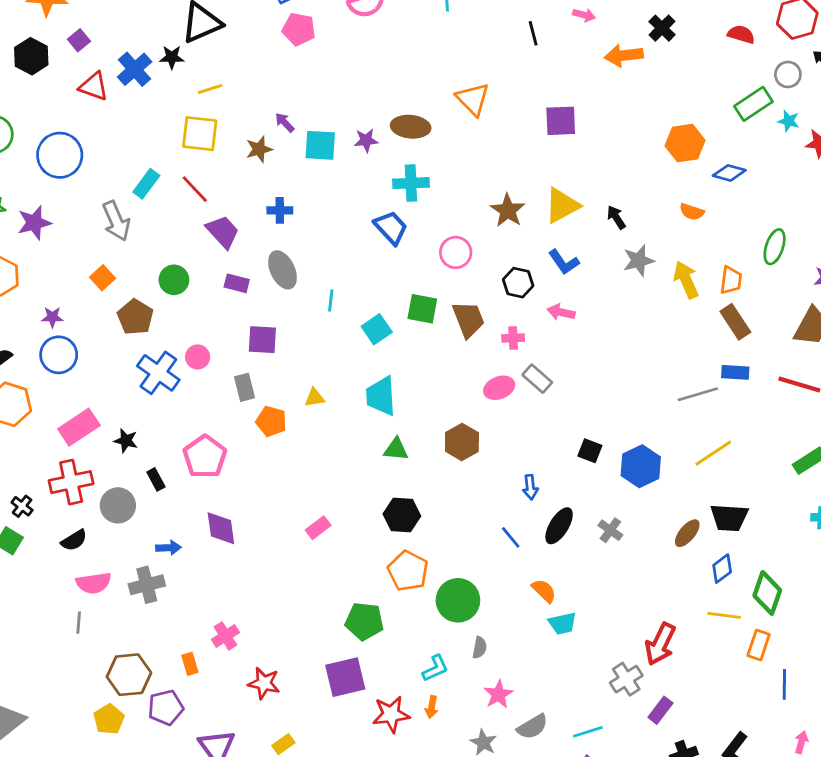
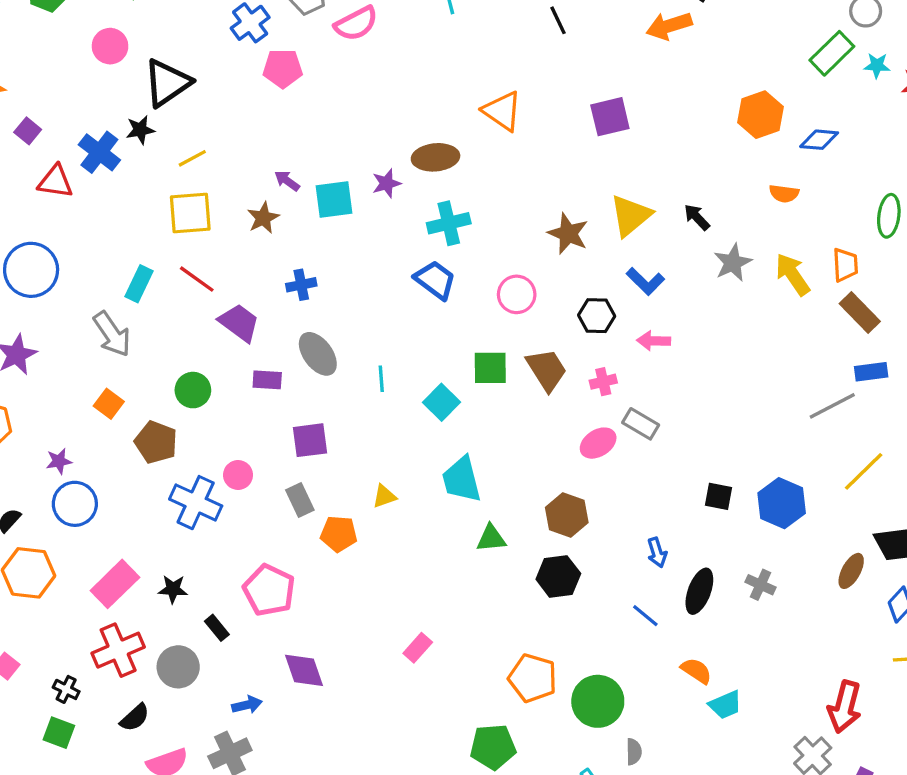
black hexagon: (402, 515) -> (558, 576), moved

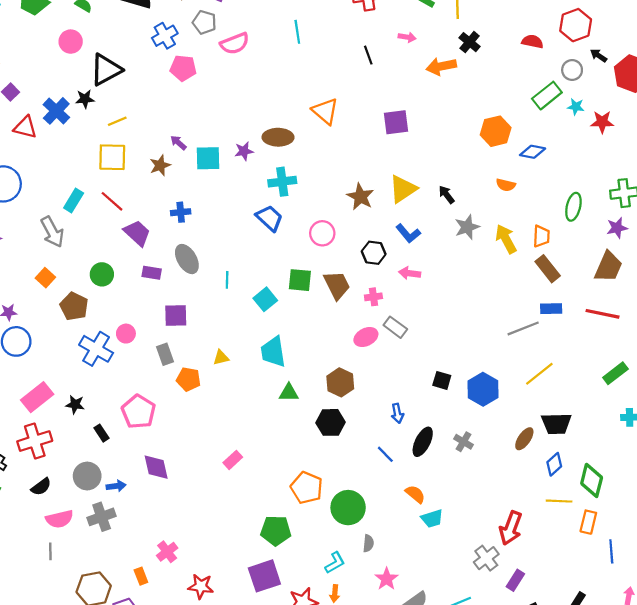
gray circle: (178, 667) -> (87, 476), moved

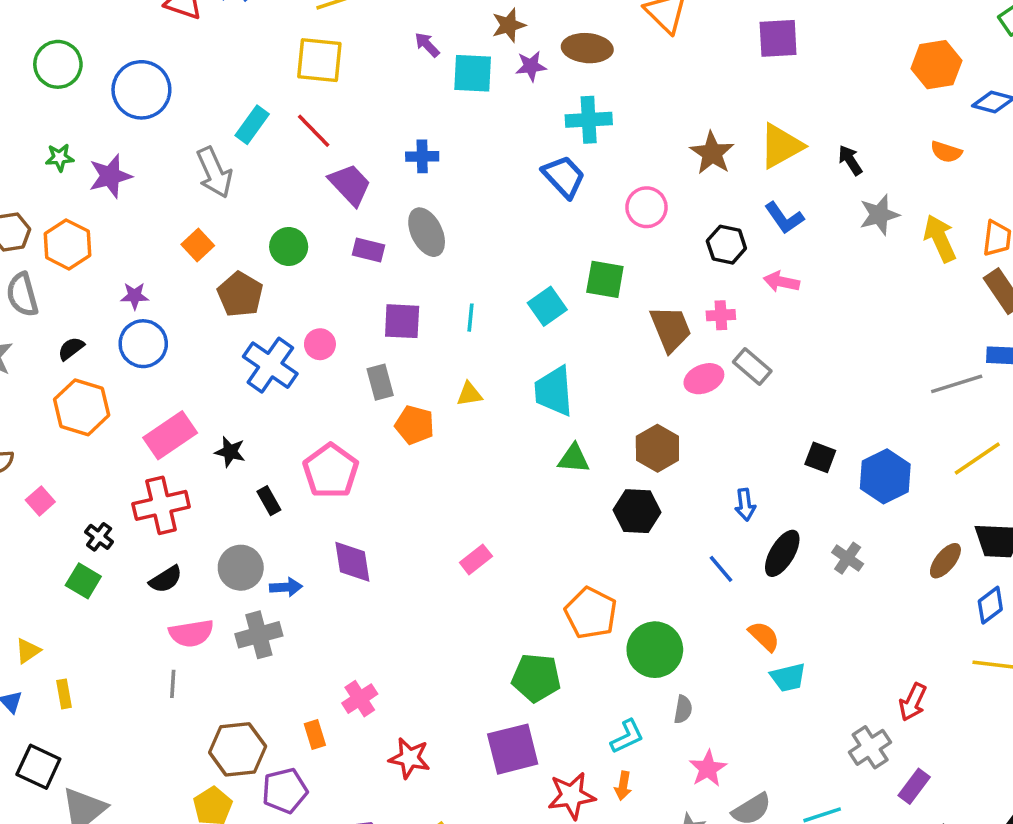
brown star: (160, 165) -> (509, 25), moved
cyan line: (227, 280) -> (471, 318), moved
brown trapezoid: (337, 285) -> (671, 329), moved
red arrow: (511, 528) -> (913, 702), size x0.7

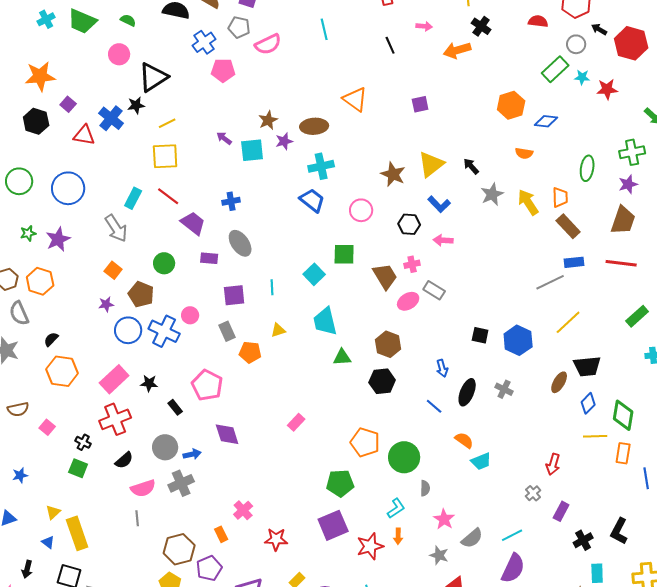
purple square: (778, 38) -> (420, 104), size x0.7
purple star: (135, 296) -> (106, 304), moved
blue circle: (143, 344) -> (128, 330), moved
yellow rectangle: (64, 694) -> (77, 533), size x2.0
gray cross: (870, 747) -> (533, 493), size x0.7

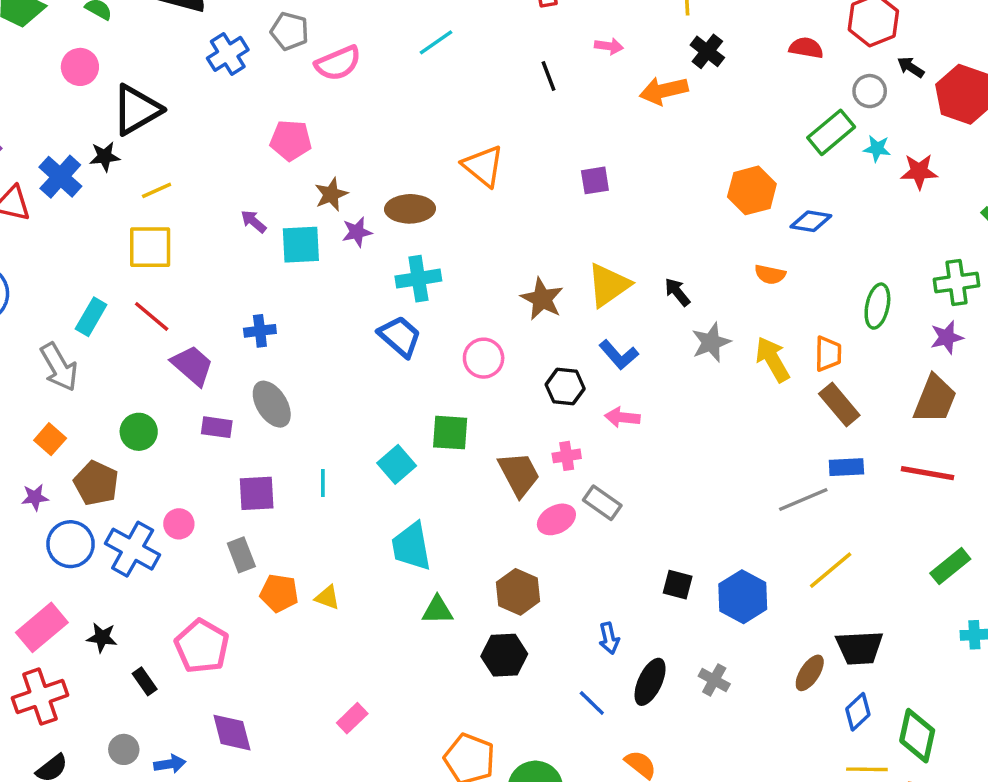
cyan line: (324, 29) -> (436, 42), turned 65
pink pentagon: (223, 70) -> (291, 140), moved
yellow triangle: (278, 330) -> (327, 597), moved, turned 35
gray circle: (165, 447) -> (124, 749), size x0.7

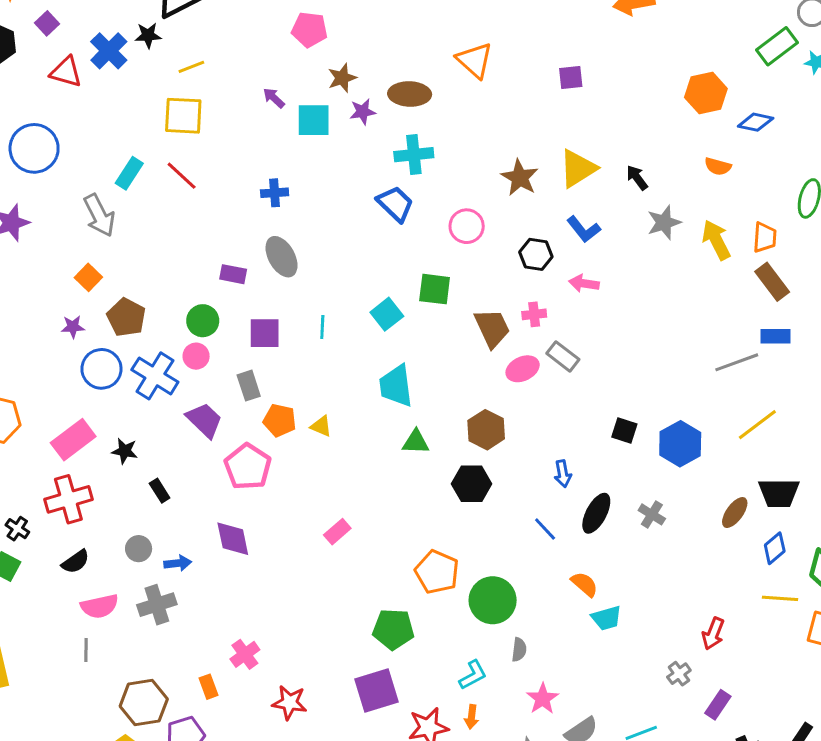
purple trapezoid: (192, 365) -> (204, 420), moved
green circle: (139, 432) -> (203, 321), moved
pink pentagon: (202, 646) -> (248, 467), moved

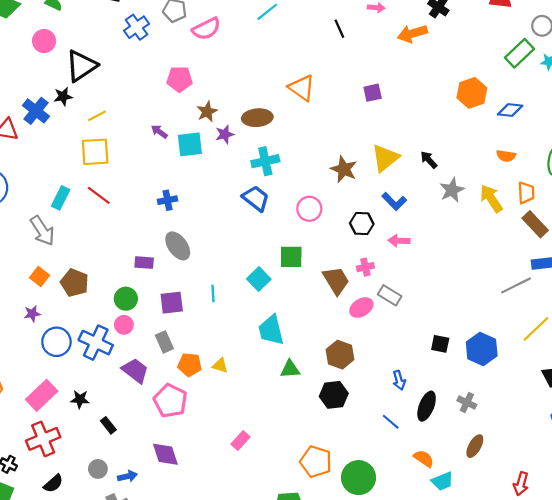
orange semicircle: (718, 166) -> (506, 156), moved
brown pentagon: (126, 317) -> (74, 283), moved
brown ellipse: (735, 513) -> (475, 446), moved

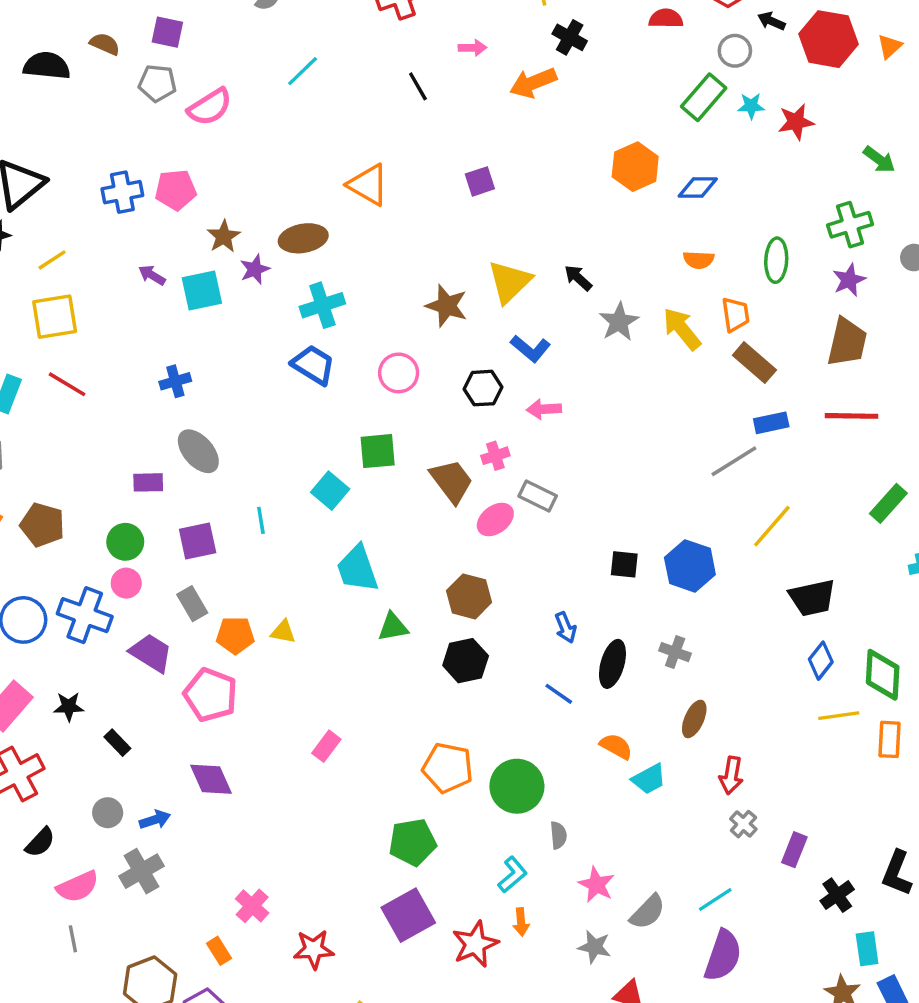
blue cross: (137, 27) -> (122, 192), moved, turned 30
red arrow: (521, 484) -> (731, 775), moved

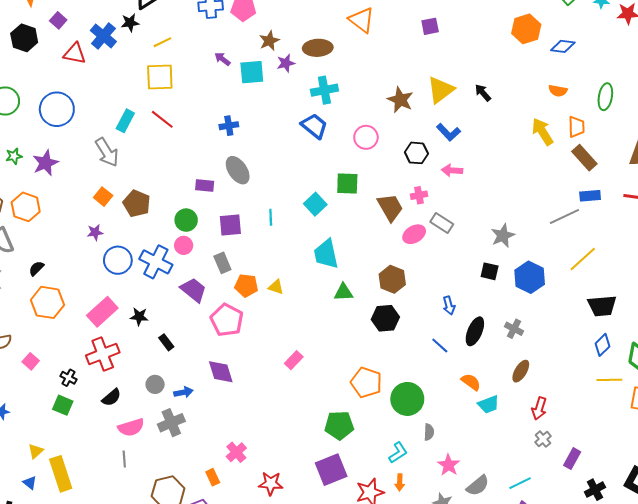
gray star: (619, 322) -> (503, 236), moved

